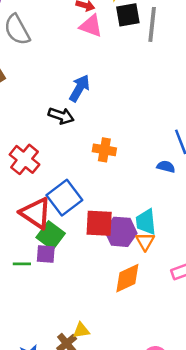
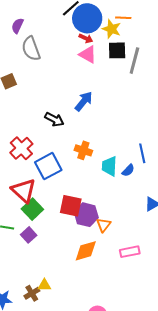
blue arrow: (79, 88) -> (84, 101), moved
blue semicircle: (166, 167) -> (128, 170), turned 112
blue square: (64, 198) -> (48, 166), moved
cyan trapezoid: (146, 222) -> (109, 166), moved
purple square: (46, 254) -> (29, 235), moved, turned 35

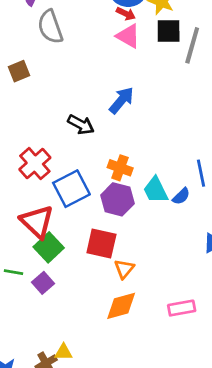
cyan trapezoid: (109, 166) -> (155, 190), turned -30
purple hexagon: (86, 215) -> (117, 199), moved
orange triangle: (103, 225) -> (124, 269), moved

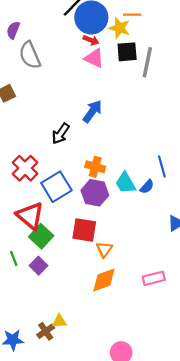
black arrow: (81, 125) -> (61, 134), turned 100
green line: (13, 272) -> (14, 259), turned 63

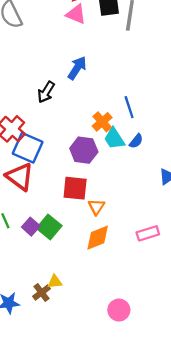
blue line: (162, 166) -> (129, 107), moved
orange cross: (95, 167) -> (102, 122), moved, turned 36
blue square: (56, 187) -> (28, 148), moved, turned -32
green square: (41, 236) -> (49, 227), moved

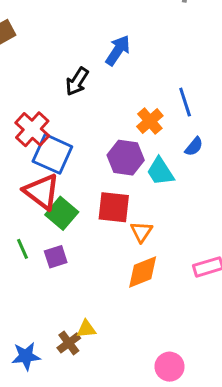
cyan trapezoid: (114, 139) -> (160, 171), moved
purple square: (31, 227) -> (56, 257), turned 30
green square: (49, 227) -> (62, 213), moved

